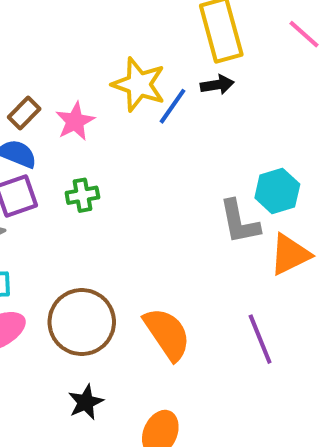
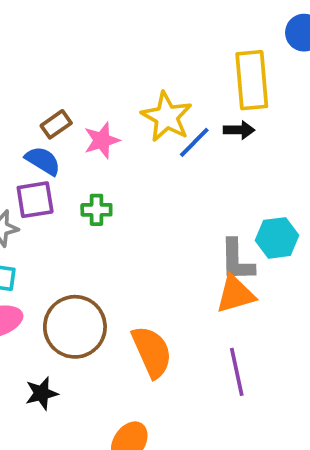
orange triangle: (290, 254) -> (235, 294), moved
black star: (86, 402) -> (42, 393), moved

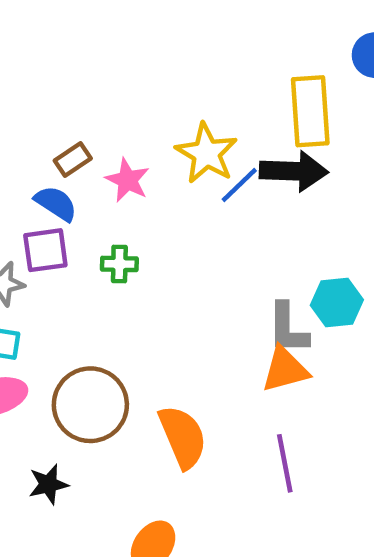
black arrow: (239, 130) -> (294, 171), size x1.8
pink star: (102, 140) -> (128, 180), turned -30

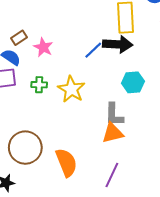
yellow star: (206, 153) -> (71, 89), moved
cyan hexagon: (337, 303) -> (133, 82), moved
purple line: (285, 463) -> (112, 175), turned 35

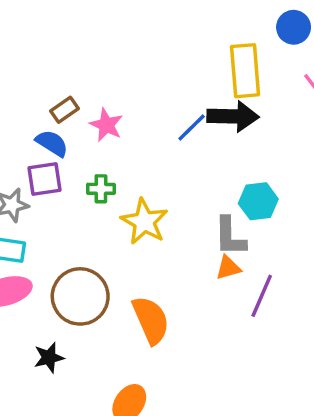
cyan hexagon: (133, 82) -> (258, 201), moved
yellow star: (71, 89) -> (144, 222), moved
orange triangle: (113, 133) -> (228, 268), size x0.7
purple line: (112, 175) -> (262, 296), moved

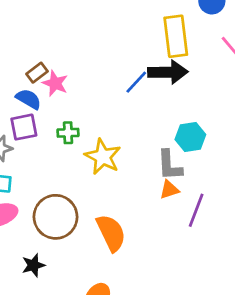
pink star: (106, 125) -> (55, 83), moved

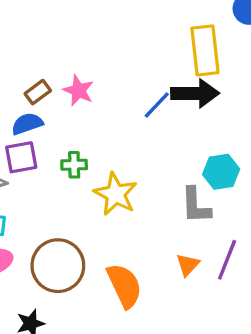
pink star: (55, 83) -> (78, 91), moved
blue semicircle: (28, 99) -> (27, 124), turned -50
orange triangle: (169, 190) -> (188, 265), moved, turned -30

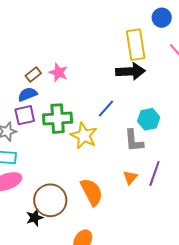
blue line: (157, 105) -> (106, 108), moved
green cross: (74, 165) -> (58, 119), size x1.8
brown circle: (58, 266) -> (50, 200), moved

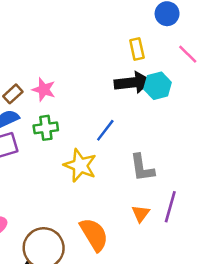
yellow rectangle: (136, 45) -> (137, 49), size x0.6
green cross: (58, 119) -> (46, 128), moved, size x0.7
cyan hexagon: (149, 119) -> (158, 86), moved

